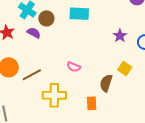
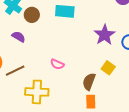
purple semicircle: (34, 33) -> (19, 37), moved
purple star: (120, 36) -> (105, 35), size x1.5
orange rectangle: (92, 103) -> (91, 102), moved

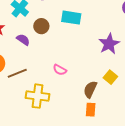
brown circle: (32, 15) -> (41, 26), moved

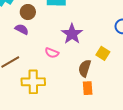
purple semicircle: (23, 40) -> (22, 29), moved
purple star: (109, 44) -> (72, 34), moved

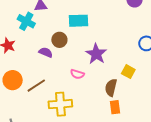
brown circle: (28, 12) -> (59, 40), moved

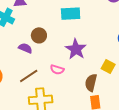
cyan rectangle: (79, 21) -> (71, 14), moved
brown line: (36, 86) -> (29, 76), moved

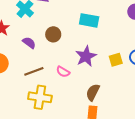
purple semicircle: (25, 48) -> (29, 43), moved
yellow square: (108, 67) -> (116, 60), moved, turned 32

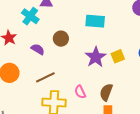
yellow square: (116, 60) -> (118, 56), moved
pink semicircle: (63, 72) -> (80, 92), moved, turned 40

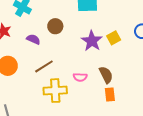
pink semicircle: (80, 92) -> (80, 77), turned -56
brown semicircle: (106, 92) -> (106, 75), turned 138

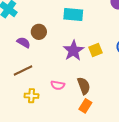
purple semicircle: (33, 39) -> (24, 43), moved
yellow cross: (55, 91) -> (32, 96), size x0.6
orange rectangle: (110, 94) -> (85, 106), turned 32

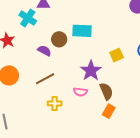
cyan rectangle: (73, 15) -> (82, 31), moved
purple star: (73, 51) -> (91, 71), moved

